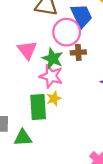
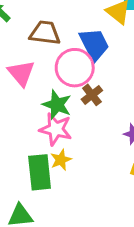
pink triangle: (27, 50) -> (21, 73), moved
brown cross: (78, 52) -> (92, 95), turned -32

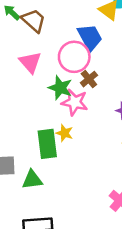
brown trapezoid: (45, 33) -> (34, 21), moved, turned 36
pink star: (56, 129) -> (75, 102), moved
yellow star: (61, 160) -> (64, 133), turned -30

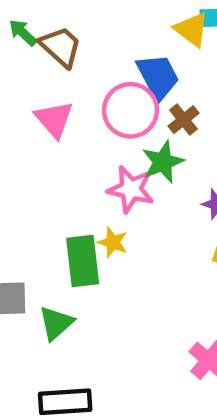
brown cross: (89, 79) -> (183, 120), moved
green star: (60, 88) -> (163, 162), moved, turned 30
green triangle: (32, 180) -> (56, 323), turned -35

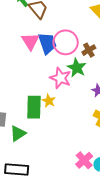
blue trapezoid: (158, 77) -> (47, 43), moved
green star: (163, 162) -> (77, 68), turned -30

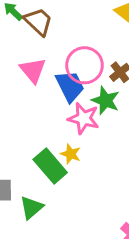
blue trapezoid: (47, 43) -> (70, 86), moved
green rectangle: (34, 107) -> (50, 166), turned -35

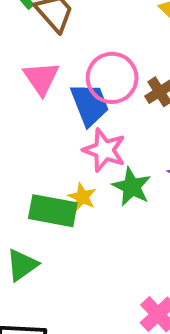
green star: (106, 100) -> (132, 187), moved
green rectangle: (50, 166) -> (53, 211), turned -44

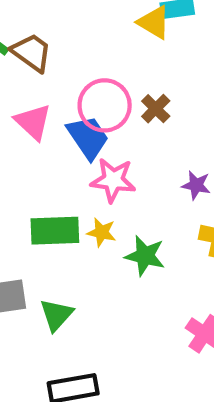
green star: (132, 187) -> (145, 256), moved
green rectangle: (53, 211) -> (55, 231), moved

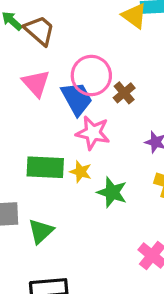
brown cross: (156, 109) -> (124, 93), moved

